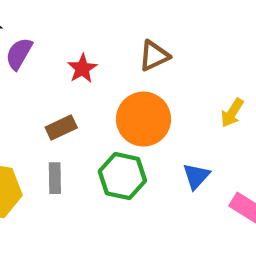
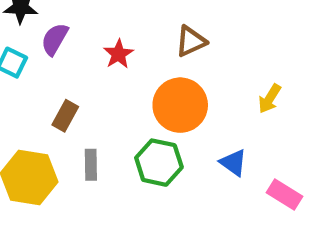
brown rectangle: (61, 128) -> (65, 116), moved, turned -36
blue triangle: (196, 176) -> (233, 163), turned -36

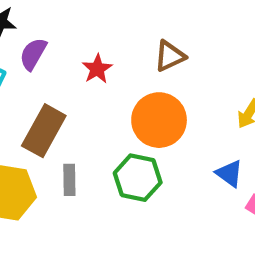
brown rectangle: (65, 116) -> (44, 131), size x1.6
blue triangle: (233, 163) -> (229, 173), moved

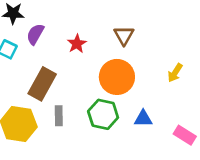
brown triangle: (170, 56) -> (124, 35), turned -35
blue triangle: (229, 173) -> (143, 118), moved, turned -36

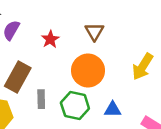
yellow arrow: (175, 73) -> (143, 67), size x1.5
gray rectangle: (59, 116) -> (41, 99), moved

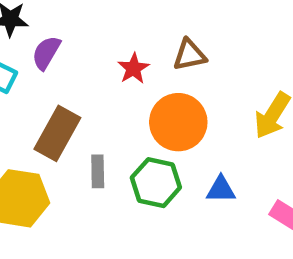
brown triangle: (94, 31) -> (189, 55), turned 48
red star: (50, 39) -> (134, 68), moved

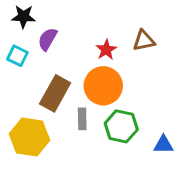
orange circle: (178, 122) -> (103, 86), moved
blue triangle: (221, 189) -> (163, 145), moved

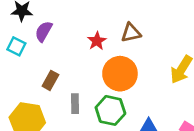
orange circle: (103, 86) -> (120, 74), moved
brown rectangle: (55, 93) -> (50, 80), size x0.6

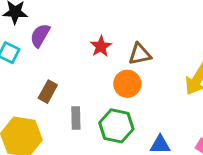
brown triangle: (131, 33) -> (140, 54), moved
orange circle: (120, 74) -> (127, 84), size x0.7

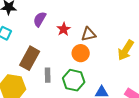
purple semicircle: (40, 35) -> (40, 19), moved
brown rectangle: (48, 92) -> (30, 58), size x1.6

